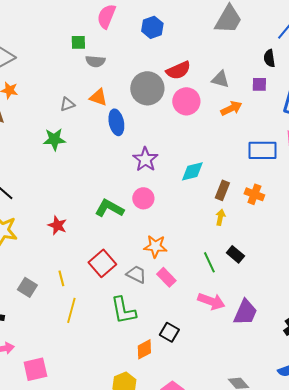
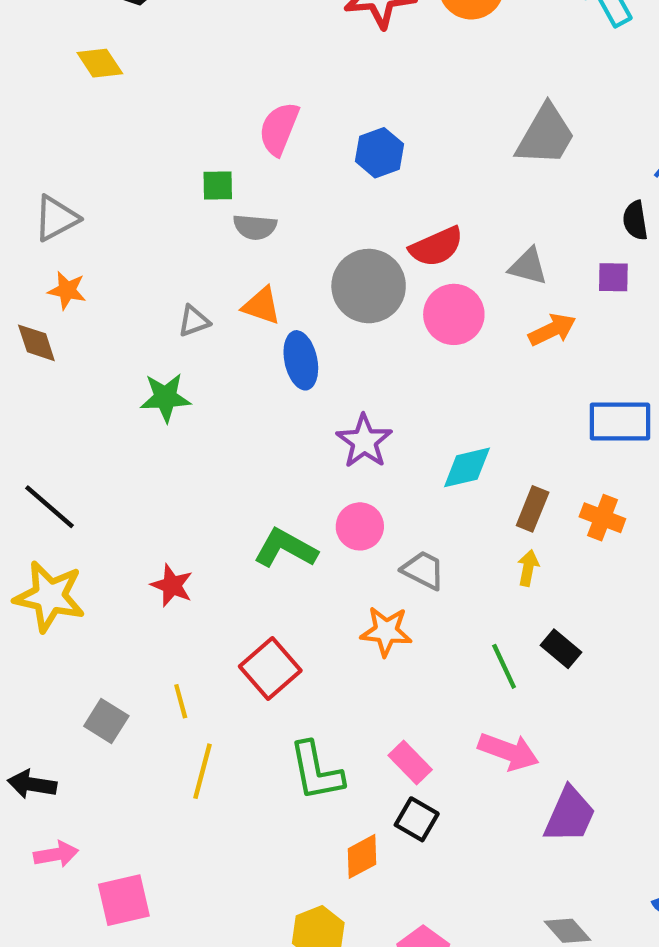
gray trapezoid: (136, 274) -> (423, 570), moved
pink rectangle: (166, 277) -> (410, 762), moved
purple trapezoid: (245, 312) -> (570, 815), moved

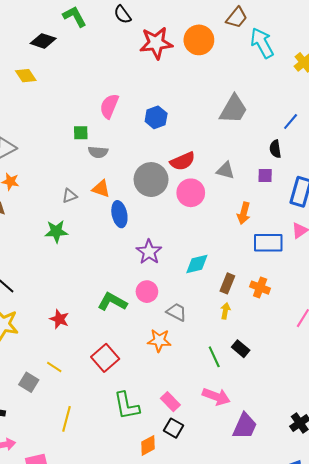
orange arrow: (552, 330) -> (244, 213), moved, turned 130
yellow line: (181, 701) -> (54, 367), moved, turned -42
yellow line: (203, 771) -> (66, 419), moved

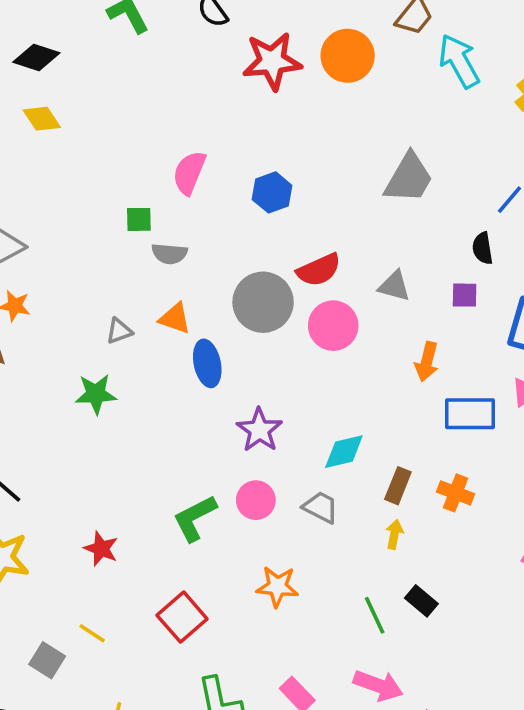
black diamond: (43, 41) -> (36, 58), moved
green L-shape: (112, 302) -> (195, 518), turned -56
gray trapezoid: (176, 312) -> (321, 507), moved

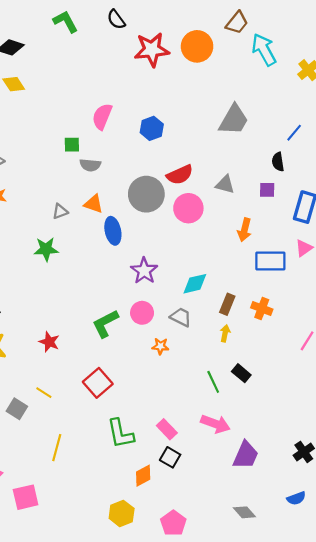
orange star: (277, 586) -> (160, 346), moved, size x0.7

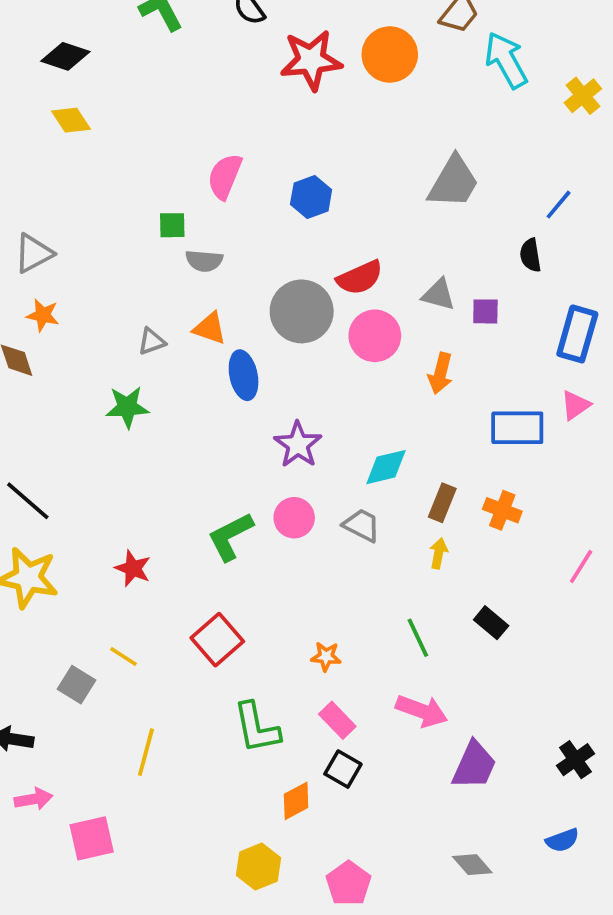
purple square: (267, 190) -> (485, 311), moved
orange arrow: (244, 230) -> (440, 373), moved
orange star: (160, 346) -> (326, 656), moved
black rectangle: (241, 373) -> (491, 623), moved

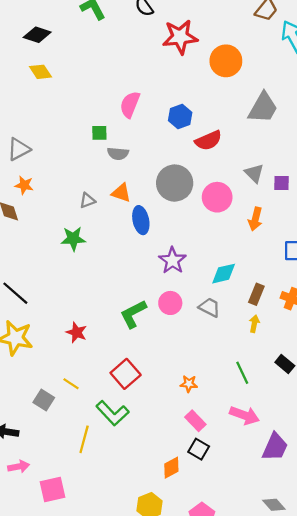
orange circle: (390, 54) -> (226, 61), moved
red semicircle: (360, 278) -> (208, 140), moved
gray triangle: (439, 295) -> (254, 173), turned 30
green L-shape: (257, 728) -> (112, 413), moved, turned -32

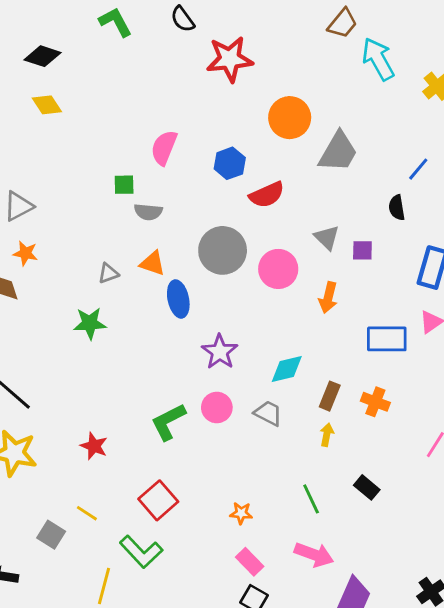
orange circle: (226, 61) -> (290, 118), moved

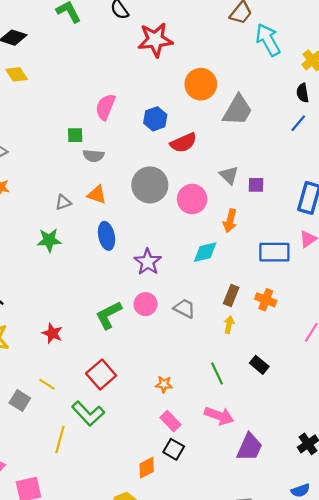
black semicircle: (397, 208) -> (303, 93), moved
blue ellipse: (178, 299) -> (107, 236), moved
cyan diamond: (287, 369) -> (205, 252), moved

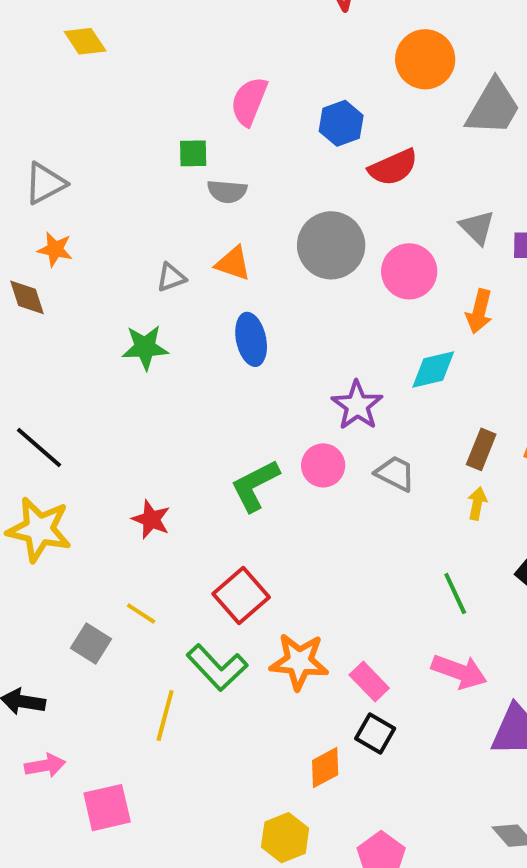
purple star: (148, 262) -> (357, 405), moved
orange star: (164, 384) -> (299, 661), moved, size x1.8

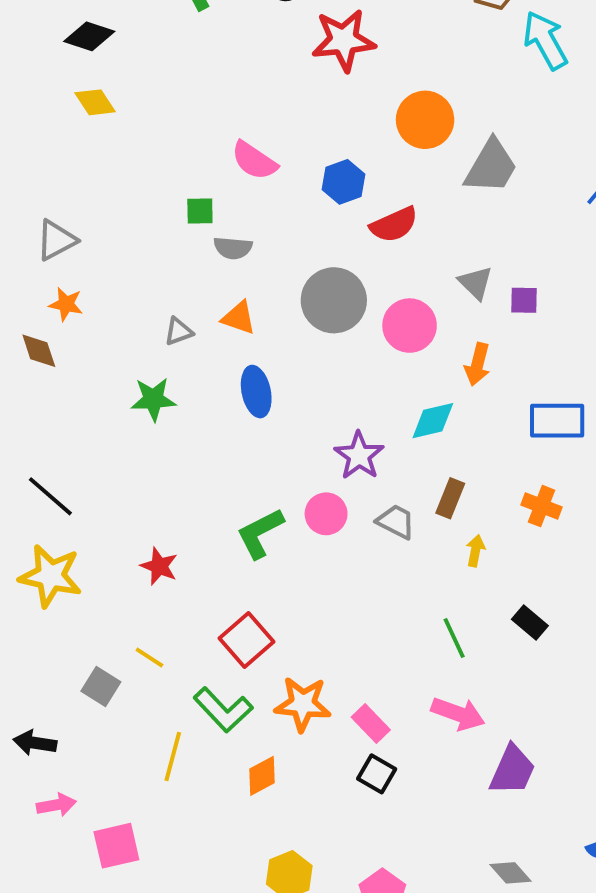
pink semicircle: (249, 101) -> (254, 161), turned -78
brown rectangle: (481, 449) -> (450, 498), moved
orange diamond: (325, 768) -> (262, 776), moved

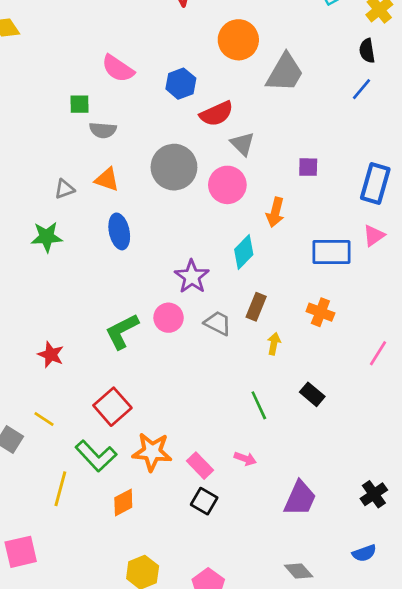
gray triangle: (476, 283) -> (242, 144), moved
cyan diamond: (433, 421) -> (244, 252), turned -32
pink arrow: (458, 714) -> (245, 459), moved, size x0.6

